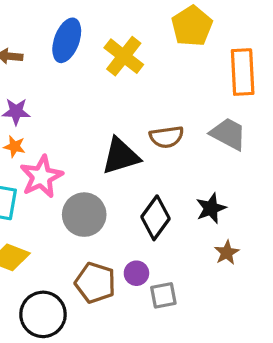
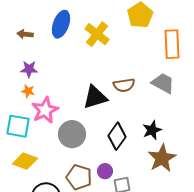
brown star: (227, 253) -> (162, 158), size x1.8

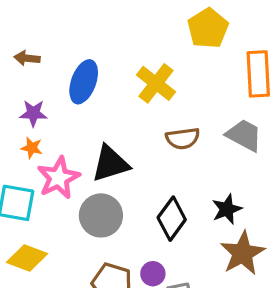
blue ellipse: (61, 24) -> (84, 82), moved
yellow cross: (97, 34) -> (156, 83), moved
black triangle: (95, 97) -> (110, 164), moved

